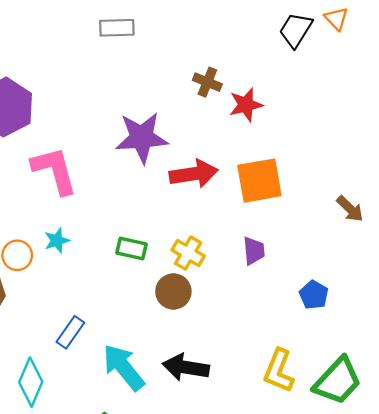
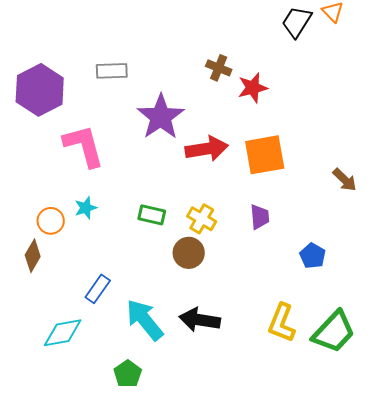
gray rectangle: (117, 28) -> (112, 71), moved
purple star: (142, 138) -> (161, 117), turned -30
cyan diamond: (31, 382) -> (63, 333), turned 57

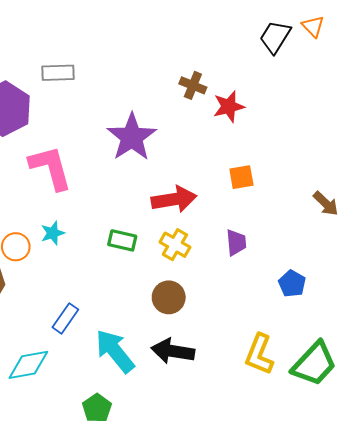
gray rectangle: (112, 71) -> (58, 73), moved
red arrow: (207, 149) -> (174, 199), moved
orange square: (265, 155) -> (241, 177), size x0.6
brown circle: (189, 253) -> (169, 297), moved

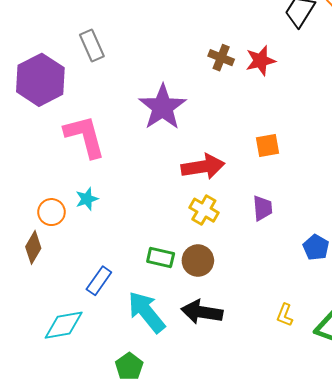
gray rectangle: (58, 73) -> (92, 45), turned 68
red star: (229, 106) -> (260, 61), moved
green rectangle: (122, 240) -> (161, 258), moved
yellow L-shape: (259, 354) -> (285, 315), size x0.6

